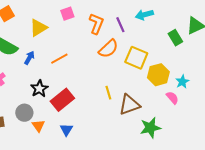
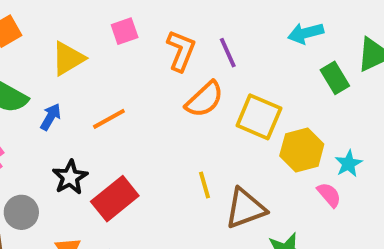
cyan arrow: (144, 15) -> (306, 33), moved
gray circle: (24, 113) -> (21, 212), moved

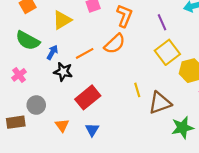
purple line: (228, 53) -> (162, 22), moved
orange semicircle: (204, 99) -> (115, 44), moved
yellow square: (259, 117) -> (167, 52), turned 30
black star: (70, 177) -> (63, 72), moved, turned -30

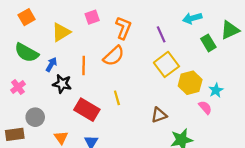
orange line: (85, 53) -> (84, 66), turned -60
yellow line: (137, 90) -> (117, 98), moved
red rectangle: (88, 97) -> (87, 110), turned 70
brown triangle: (160, 103) -> (159, 115), size x0.7

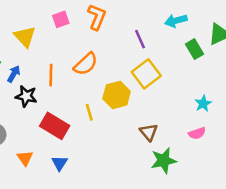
orange L-shape: (123, 28) -> (97, 17), moved
yellow triangle: (61, 32) -> (25, 37), turned -42
yellow hexagon: (190, 83) -> (117, 95), moved
pink semicircle: (205, 107) -> (197, 133), moved, turned 112
brown triangle: (159, 115) -> (149, 132), moved, turned -49

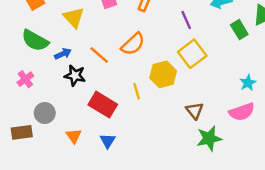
blue arrow: (14, 74) -> (63, 54), turned 35
orange line: (51, 75) -> (99, 55), turned -50
pink semicircle: (197, 133) -> (242, 112), size x1.5

